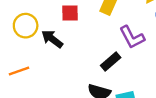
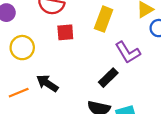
black arrow: (52, 39) -> (47, 83), moved

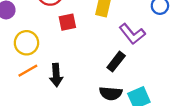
black arrow: (47, 83) -> (56, 75), turned -120
orange line: (19, 93) -> (28, 71), moved

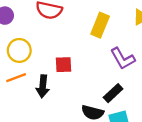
red square: (67, 22) -> (64, 65), moved
black rectangle: (116, 62) -> (113, 93), moved

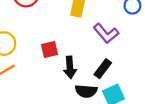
black arrow: (43, 86) -> (70, 67), moved

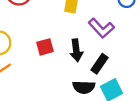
black arrow: (70, 67) -> (76, 50), moved

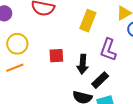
purple L-shape: (101, 28) -> (108, 50), turned 50

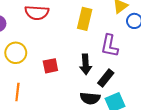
red square: (56, 56) -> (50, 66), moved
orange line: (15, 68) -> (17, 92), moved, turned -54

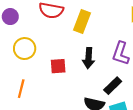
yellow rectangle: (85, 19) -> (82, 22), moved
black arrow: (86, 64) -> (88, 58), moved

